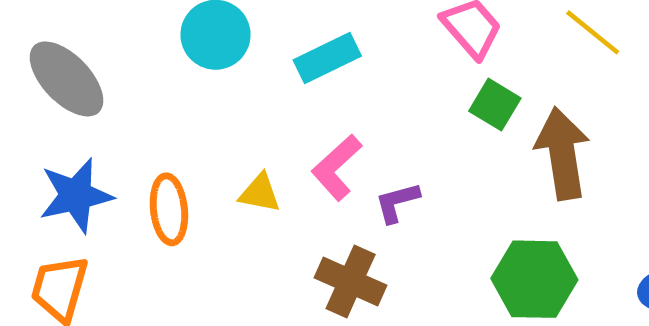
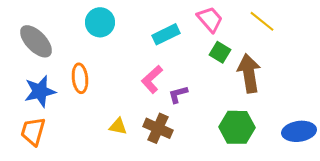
cyan rectangle: (327, 58) -> (166, 34), moved
yellow triangle: (260, 193) -> (118, 126), moved
orange ellipse: (169, 209) -> (80, 78), moved

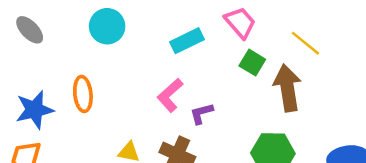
yellow line: (262, 21) -> (306, 43), moved
gray ellipse: (36, 41) -> (30, 30), moved, size x0.7

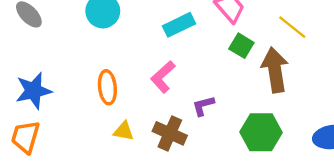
orange ellipse: (83, 94) -> (107, 87), moved
purple L-shape: (201, 113) -> (203, 106), moved

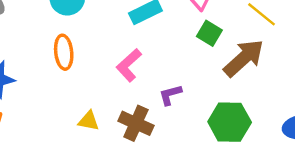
brown arrow: (275, 70) -> (244, 58), turned 57
orange ellipse: (107, 87) -> (64, 52), moved

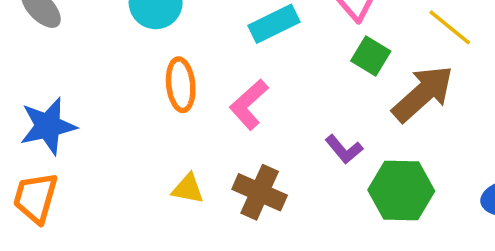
orange ellipse: (64, 52) -> (181, 85), moved
purple L-shape: (170, 95) -> (344, 149), moved, turned -115

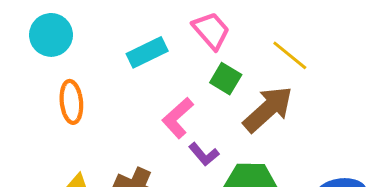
pink L-shape: (249, 104) -> (178, 118), moved

